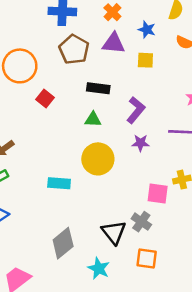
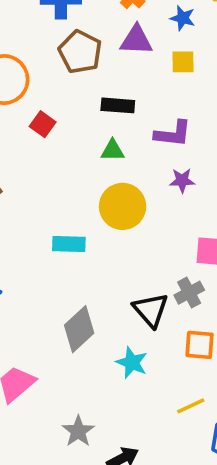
purple L-shape: (136, 110) -> (173, 134), turned 60
gray cross: (141, 222) -> (189, 293), turned 30

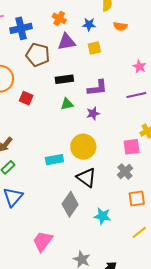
purple star: (182, 180) -> (93, 113), moved
yellow circle: (123, 206) -> (83, 147), moved
black triangle: (151, 310) -> (86, 177), moved

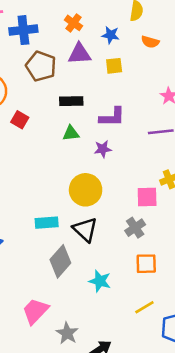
cyan rectangle: (54, 160) -> (47, 223), moved
pink trapezoid: (43, 241) -> (35, 311), moved

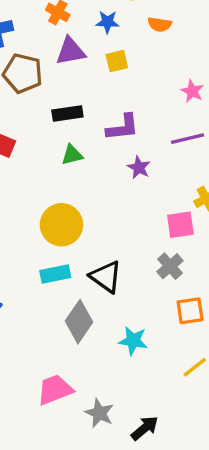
purple star: (103, 149) -> (139, 167), moved, turned -30
yellow circle: (86, 190) -> (61, 225), moved
pink trapezoid: (35, 311) -> (55, 390), turned 32

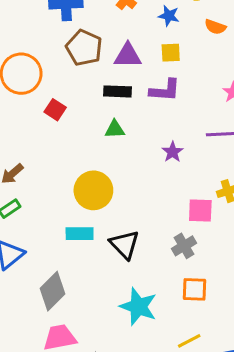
purple triangle: (71, 51) -> (128, 56), moved
purple L-shape: (123, 127) -> (165, 90), moved
gray diamond: (79, 322) -> (52, 291), moved
cyan star: (133, 341) -> (138, 307), size x1.4

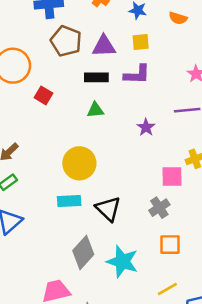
gray diamond: (52, 291) -> (83, 253), moved

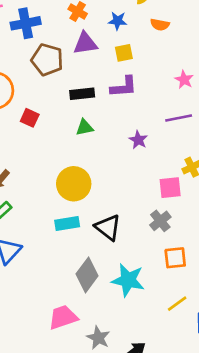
purple triangle: (104, 46) -> (85, 43), moved

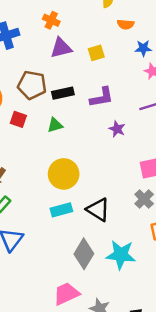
blue star: (118, 21) -> (143, 48), moved
brown pentagon: (47, 60) -> (32, 85), moved
purple L-shape: (124, 87) -> (102, 97), moved
green triangle: (85, 127) -> (55, 125), moved

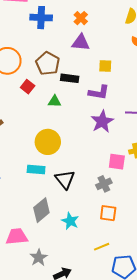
yellow square: (96, 53) -> (105, 66), moved
purple star: (117, 129) -> (102, 121), size x1.6
cyan star: (121, 255) -> (70, 221), size x0.7

